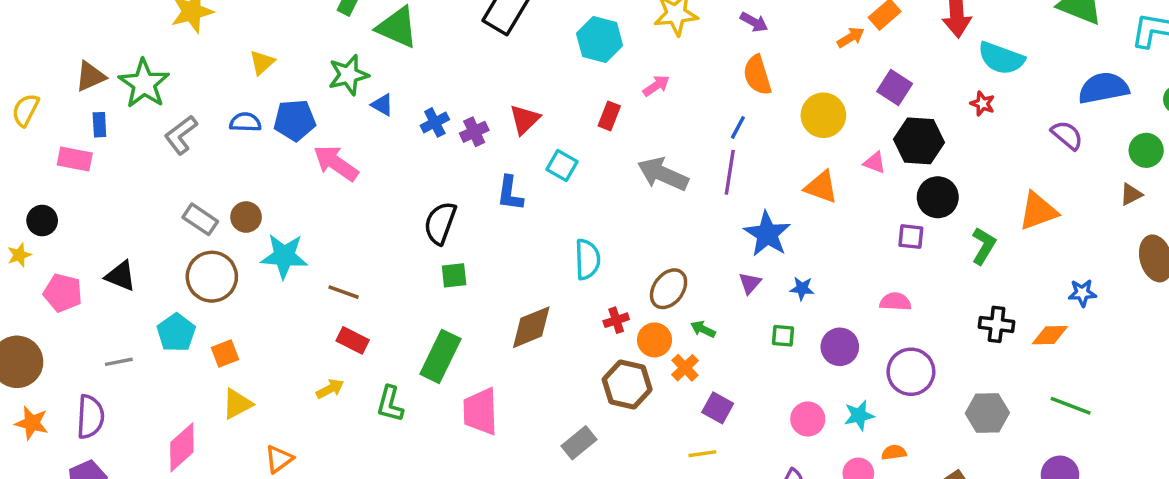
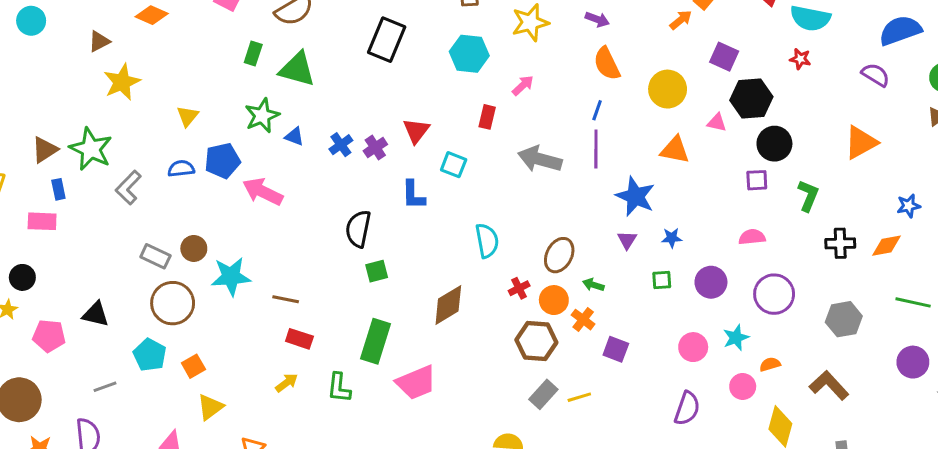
green L-shape: (984, 246) -> (808, 196), moved
pink trapezoid: (480, 411) -> (416, 383), turned -102
gray rectangle: (579, 443) -> (543, 394), moved
yellow line: (702, 454) -> (579, 397), moved

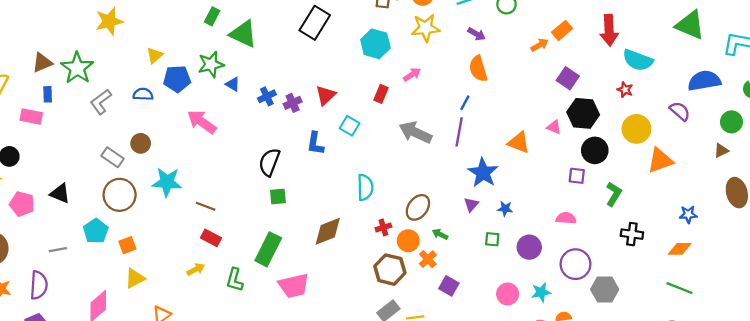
yellow circle: (668, 89) -> (636, 129), moved
blue pentagon: (222, 161) -> (177, 79), moved
orange diamond: (887, 246) -> (680, 249), moved
brown circle: (194, 248) -> (141, 143), moved
gray hexagon: (844, 319) -> (605, 289), moved

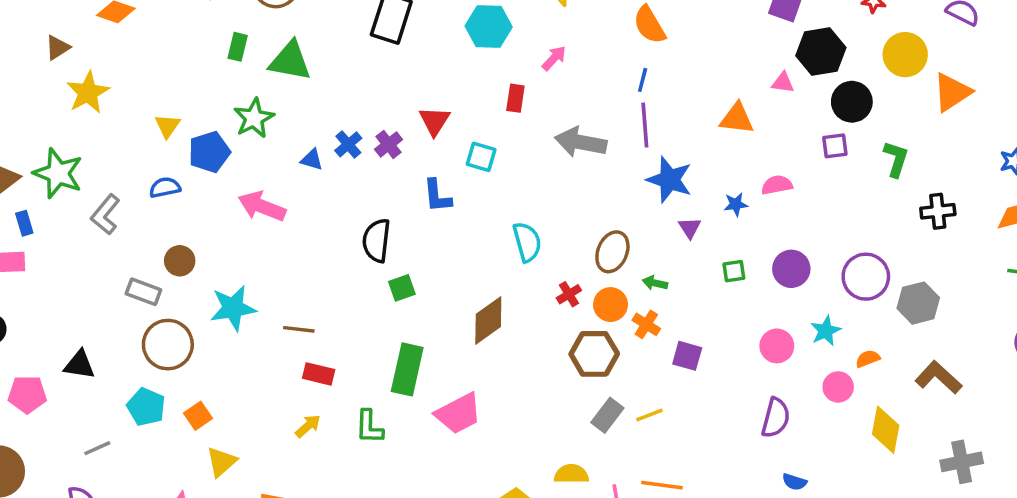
blue triangle: (233, 84) -> (312, 160), moved
blue star: (483, 173) -> (670, 180), moved
blue star: (505, 209) -> (736, 204), moved
pink semicircle: (566, 218) -> (777, 185), moved

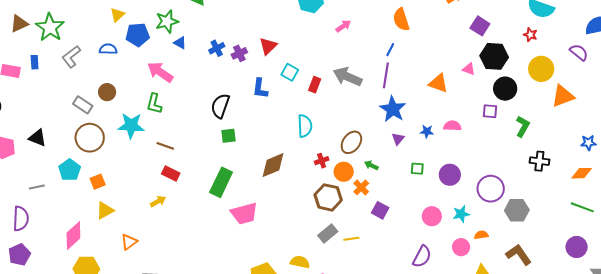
red rectangle: (515, 98) -> (315, 85), moved
blue triangle: (312, 160) -> (180, 43), moved
blue rectangle: (24, 223) -> (35, 62), moved
green L-shape: (369, 427) -> (154, 104), moved

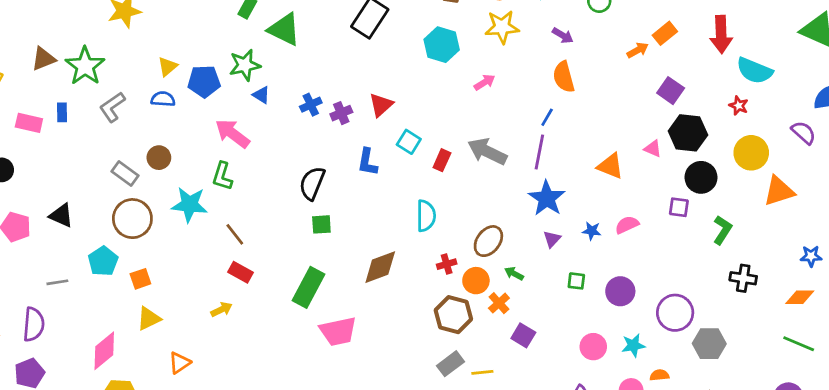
yellow triangle: (117, 15) -> (168, 67), moved
pink semicircle: (452, 126) -> (627, 225), turned -30
brown line: (165, 146) -> (235, 234), turned 30

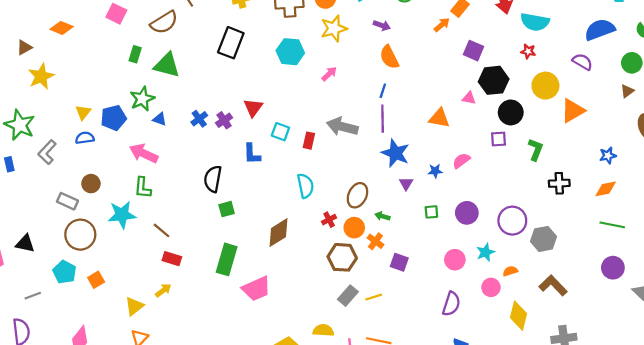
yellow triangle: (149, 319) -> (134, 306), moved

